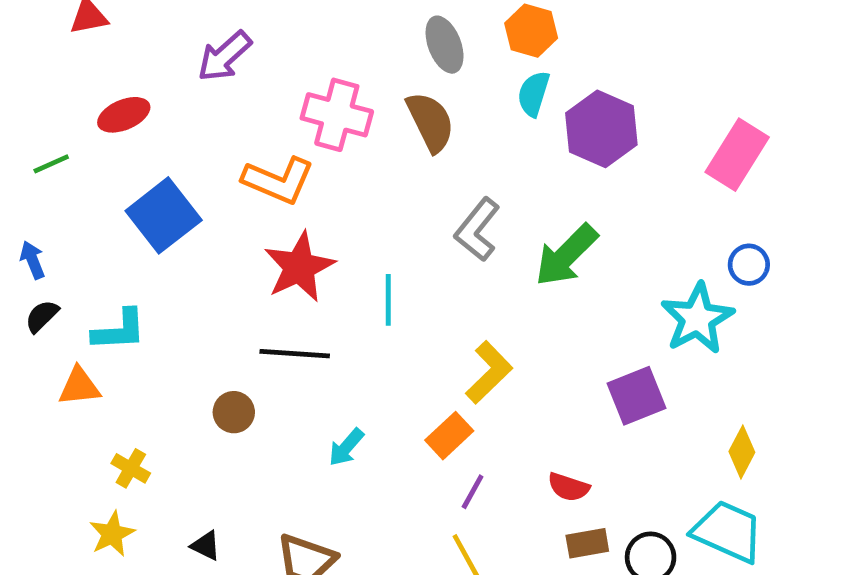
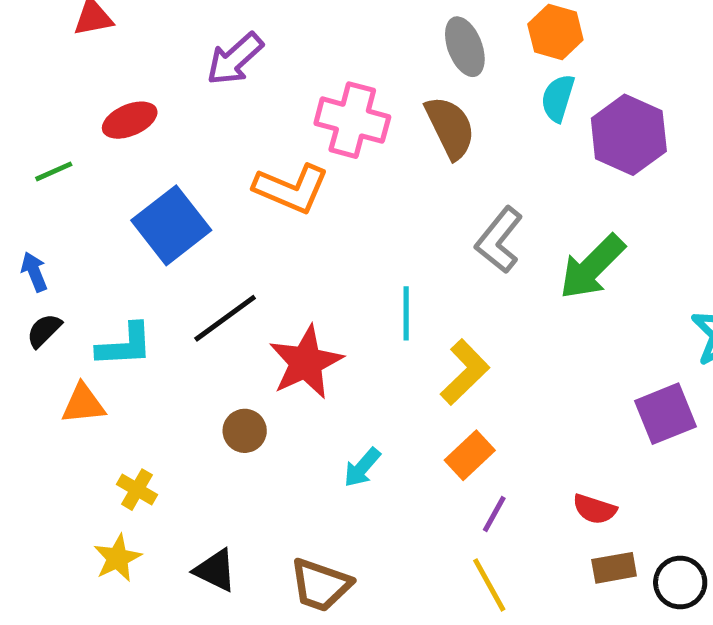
red star: (299, 267) -> (306, 362), moved
black line: (295, 354) -> (225, 318), moved, turned -40
yellow L-shape: (489, 372) -> (465, 372), moved
black triangle: (206, 546) -> (215, 570), size x1.4

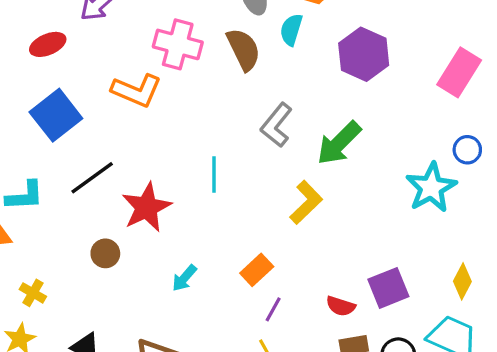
cyan semicircle: (558, 98) -> (291, 30), moved
red ellipse: (130, 120) -> (48, 44), moved
yellow L-shape: (465, 372) -> (306, 202), moved
purple square: (665, 414) -> (388, 288), moved

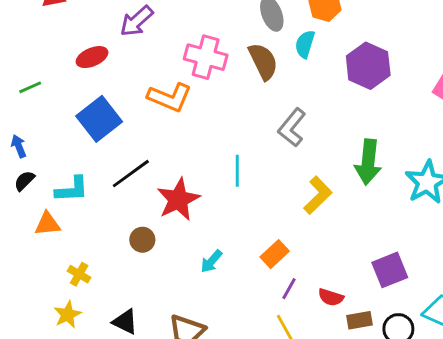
green arrow: (339, 143) -> (368, 162), moved, turned -39
red semicircle: (341, 306) -> (331, 297), moved

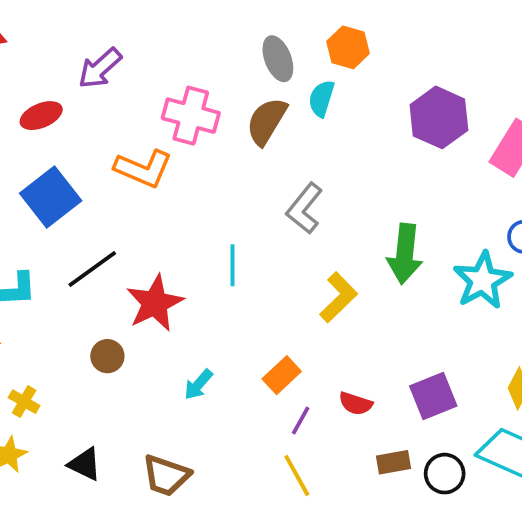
brown semicircle: (263, 61) -> (267, 121), turned -123
purple hexagon: (368, 66) -> (439, 117), moved
red semicircle: (331, 297) -> (356, 403), moved

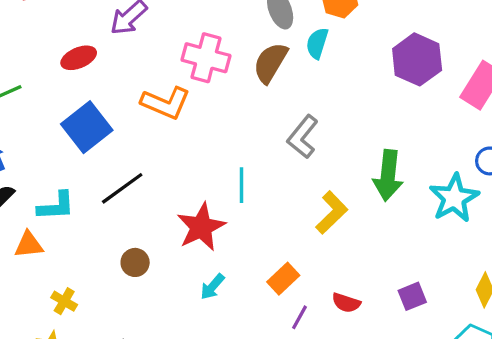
red star: (155, 303) -> (201, 227), moved
purple square: (433, 396) -> (412, 296), size x0.7

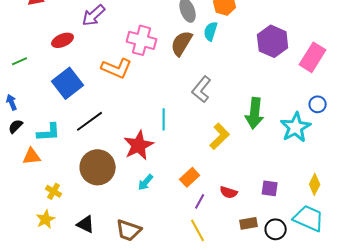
brown circle: (135, 262) -> (98, 167), size x2.0
purple square: (412, 296) -> (270, 188), turned 30

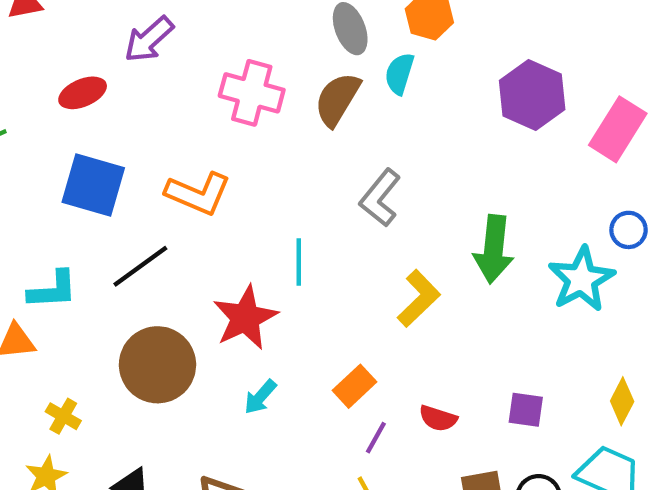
orange L-shape: (117, 68) -> (198, 194), moved
blue square: (68, 83) -> (93, 185), turned -36

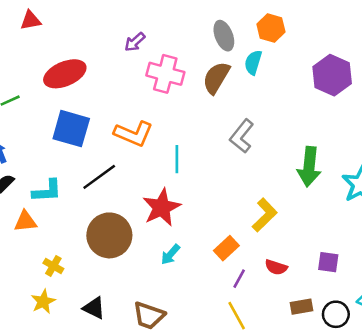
purple arrow: (149, 39) -> (135, 42), moved, size x0.7
red ellipse: (83, 93) -> (65, 74), size x1.5
cyan line: (299, 262) -> (177, 159), moved
yellow L-shape: (419, 298) -> (265, 215), moved

